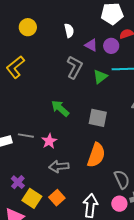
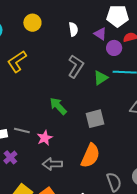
purple triangle: (91, 45) -> (100, 34), moved
gray square: (98, 118) -> (95, 119), turned -30
purple cross: (18, 182) -> (10, 157), moved

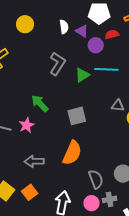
yellow circle: (32, 23) -> (25, 24), moved
white semicircle: (73, 29) -> (64, 27), moved
pink star: (45, 138) -> (27, 125), moved

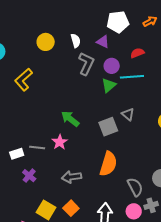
white semicircle: (64, 27) -> (76, 41), moved
red semicircle: (112, 34) -> (137, 53), moved
purple circle: (96, 45) -> (112, 66), moved
gray L-shape: (57, 64) -> (86, 64), moved
gray triangle: (118, 106) -> (128, 114), moved, turned 40

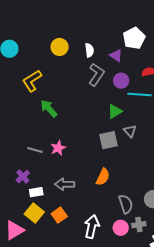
white pentagon: (118, 22) -> (134, 38), turned -30
green triangle: (109, 85) -> (115, 111), moved
green arrow: (70, 119) -> (49, 109), moved
white rectangle: (17, 154) -> (36, 192), moved
orange semicircle: (108, 164) -> (103, 177), size x0.7

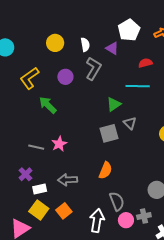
purple circle: (121, 81) -> (65, 77), moved
gray semicircle: (126, 204) -> (117, 201), moved

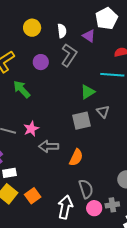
gray arrow: (68, 180) -> (49, 146), moved

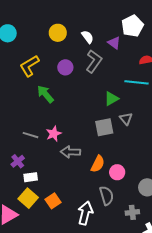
white semicircle: (62, 31) -> (88, 37), turned -32
pink circle: (94, 208) -> (117, 172), moved

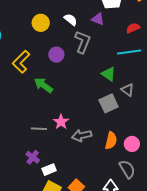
green triangle: (111, 99) -> (108, 74), turned -42

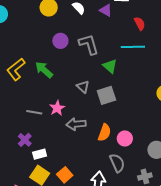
red semicircle: (133, 28) -> (140, 24), turned 80
gray L-shape: (83, 42) -> (89, 44), moved, turned -45
yellow L-shape: (21, 62) -> (16, 69), moved
gray triangle: (128, 90) -> (83, 87), moved

